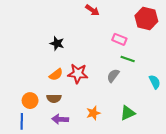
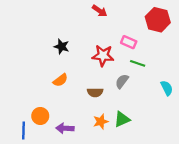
red star: (78, 74) -> (103, 56), moved
brown semicircle: (54, 98) -> (95, 92), moved
orange circle: (30, 101) -> (40, 116), moved
green triangle: (128, 113) -> (122, 119), moved

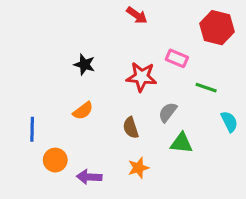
green line: (138, 63) -> (206, 88), moved
brown semicircle: (95, 92) -> (131, 128), turned 72
green triangle: (122, 119) -> (182, 143), moved, turned 30
blue line: (23, 131) -> (32, 129), moved

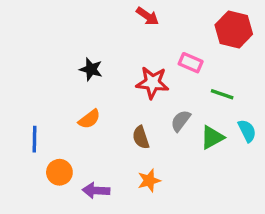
green triangle: (182, 143) -> (212, 137), moved, turned -35

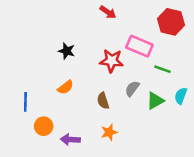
pink rectangle: (191, 63) -> (139, 46), size x1.5
cyan semicircle: (247, 131) -> (181, 96), turned -133

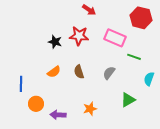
red star: (112, 61) -> (79, 36), moved
brown semicircle: (103, 101) -> (79, 72), moved
green triangle: (155, 101) -> (128, 100), moved

